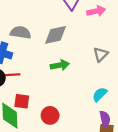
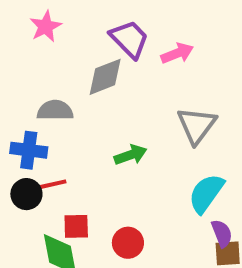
gray diamond: (56, 35) -> (105, 77), moved
gray triangle: (101, 54) -> (197, 125), size x1.5
cyan semicircle: (100, 94) -> (206, 193), size x1.5

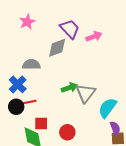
gray triangle: (197, 125) -> (85, 93), moved
blue cross: (29, 150) -> (18, 84), turned 36

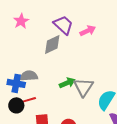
gray semicircle: (31, 64) -> (29, 76), moved
blue cross: (18, 84) -> (16, 83), turned -30

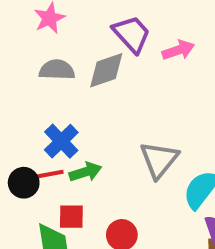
gray semicircle: (29, 76) -> (57, 70), moved
blue cross: (16, 83) -> (61, 141), moved, turned 30
green arrow: (67, 83) -> (85, 172), moved

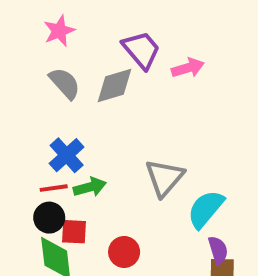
gray semicircle: (57, 70) -> (65, 83), turned 44
black circle: (24, 183) -> (49, 218), moved

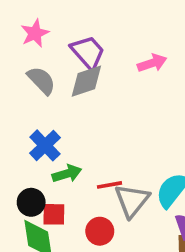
purple trapezoid: (141, 50) -> (88, 52), moved
gray triangle: (164, 178) -> (132, 201), moved
red line: (54, 188) -> (109, 185), moved

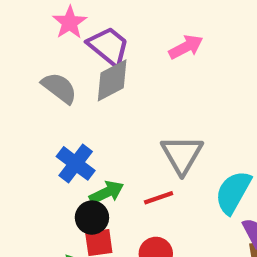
pink star: (35, 33) -> (70, 23), moved
gray triangle: (132, 201) -> (182, 155), moved
black circle: (31, 202) -> (92, 218), moved

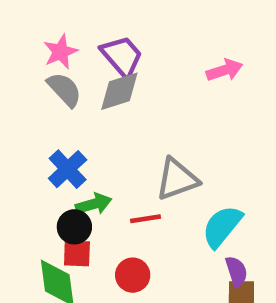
pink star: (70, 23) -> (61, 52), moved
pink arrow: (186, 47) -> (224, 70), moved
gray triangle: (182, 155) -> (177, 179), turned 30

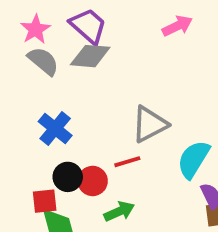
gray diamond: (119, 91) -> (90, 56), turned 30
green arrow: (94, 204) -> (119, 211), moved
red square: (77, 253) -> (45, 201), moved
red circle: (133, 275) -> (93, 181), moved

